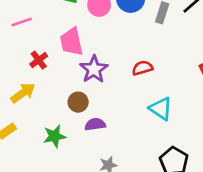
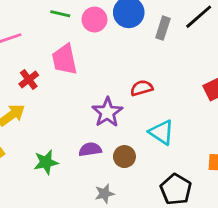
purple star: (94, 69) -> (107, 112), moved
brown circle: (78, 102) -> (124, 157), moved

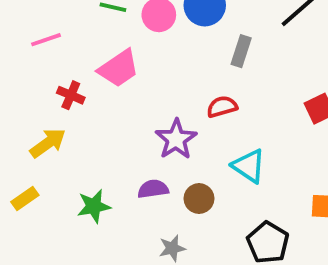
gray rectangle: (163, 28) -> (241, 51), moved
pink trapezoid: (64, 59) -> (119, 68), turned -112
red cross: (29, 79) -> (71, 95), turned -30

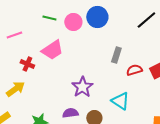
gray rectangle: (241, 51) -> (116, 55), moved
red semicircle: (222, 107) -> (134, 70), moved

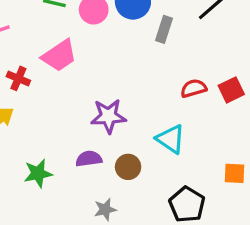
gray rectangle: (116, 55) -> (164, 29), moved
purple star: (82, 87) -> (108, 116), turned 30

